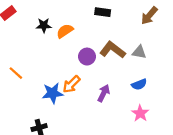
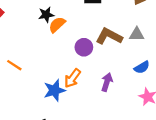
black star: (44, 25) -> (46, 15), moved
orange line: (16, 73) -> (14, 65), moved

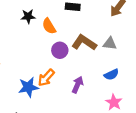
orange semicircle: (57, 25) -> (49, 26), moved, turned -84

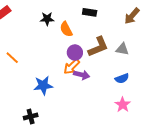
brown L-shape: (84, 43) -> (98, 47), turned 120
orange arrow: (46, 78) -> (72, 67), moved
purple arrow: (78, 85) -> (82, 75), moved, turned 77

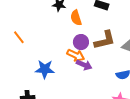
orange arrow: (72, 67) -> (76, 55), turned -120

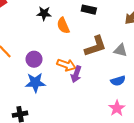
purple circle: (81, 42) -> (34, 59), moved
purple arrow: (84, 65) -> (76, 74), turned 91

